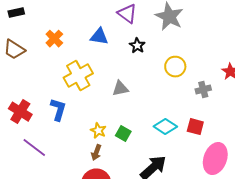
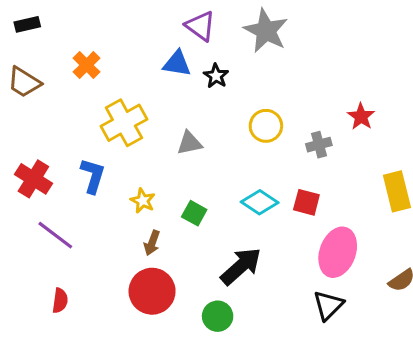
blue triangle: (99, 37) -> (177, 63), moved
yellow circle: (175, 67) -> (266, 126), moved
yellow star: (98, 131) -> (143, 201), moved

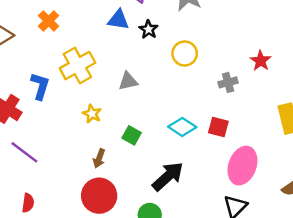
yellow circle: (266, 126) -> (185, 53), moved
blue L-shape: (93, 176) -> (40, 86), moved
yellow star: (143, 201) -> (92, 114), moved

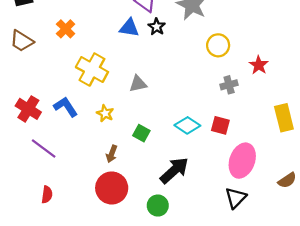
black star: (149, 29) -> (157, 27), moved
yellow circle: (185, 53) -> (218, 45), moved
yellow cross: (77, 66) -> (92, 69), turned -32
blue L-shape: (40, 86) -> (66, 107), moved, turned -50

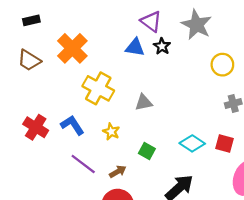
orange cross: (66, 29) -> (72, 48), size x1.6
purple line: (44, 148) -> (83, 164), moved
brown arrow: (112, 154) -> (118, 172), turned -140

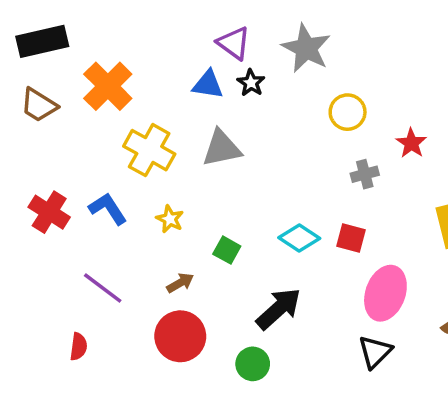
black rectangle: (31, 20) -> (42, 41), size x1.8
gray triangle: (144, 102) -> (222, 148), moved, size x1.4
purple line: (83, 164) -> (103, 288), moved

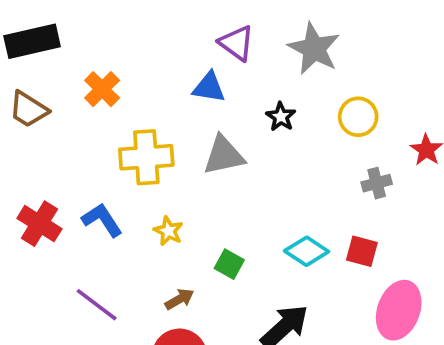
black star: (251, 83) -> (281, 117), moved
orange cross: (108, 86) -> (102, 89), size x0.7
yellow cross: (149, 150) -> (146, 157), turned -33

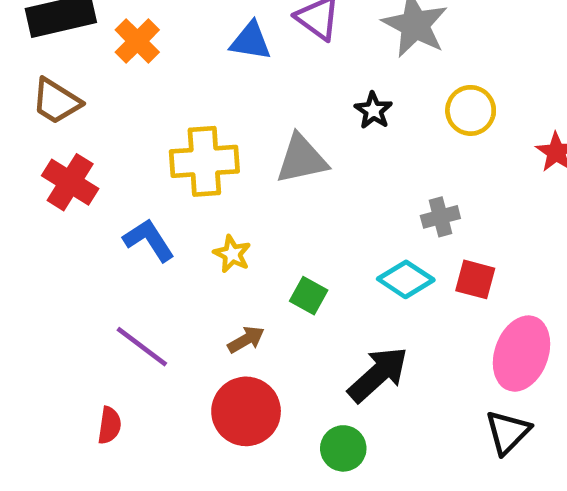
blue triangle: (209, 87) -> (251, 41), moved
orange cross: (102, 89) -> (137, 41), moved
gray cross: (377, 183) -> (440, 217), moved
red cross: (39, 224) -> (70, 182), moved

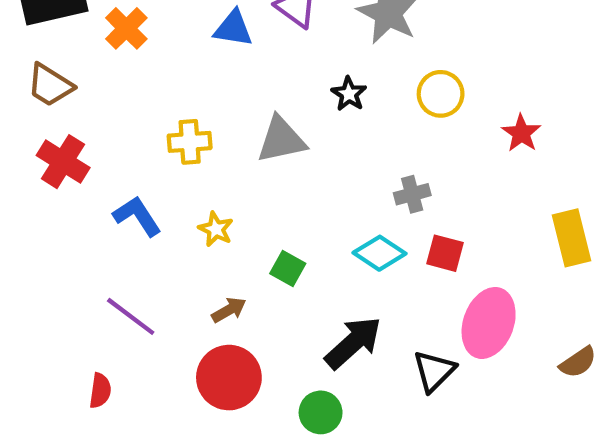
yellow cross: (204, 161) -> (190, 142), size x0.7
black triangle: (508, 432) -> (434, 371), moved

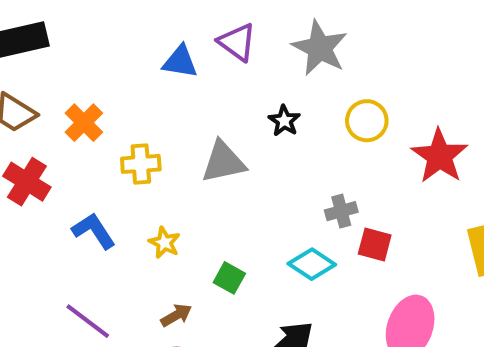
orange cross: (126, 28) -> (84, 123), moved
red star: (521, 133) -> (440, 156), size x1.6
red square: (445, 253) -> (375, 244), moved

